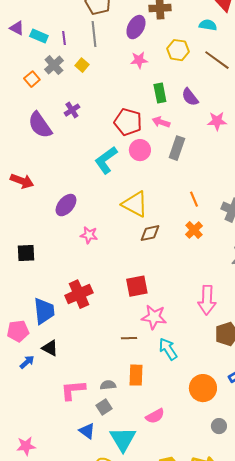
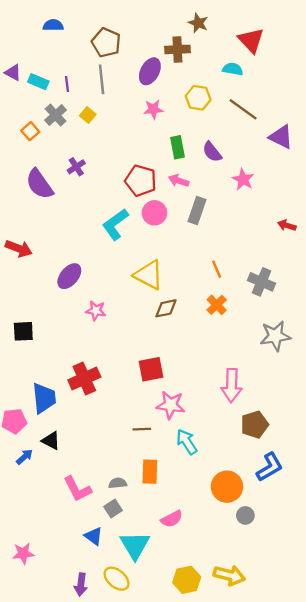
pink star: (217, 121) -> (243, 179), turned 30
pink L-shape: (73, 390) -> (77, 489), turned -112
gray circle: (219, 426) -> (245, 515), moved

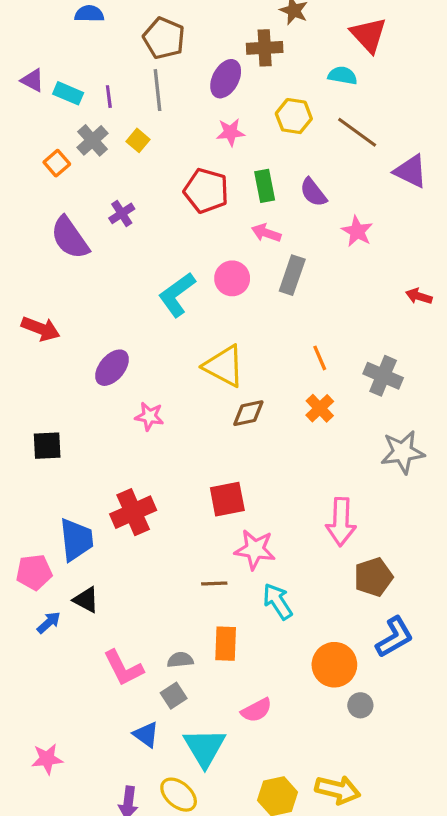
red pentagon: (141, 181) -> (206, 191), moved

